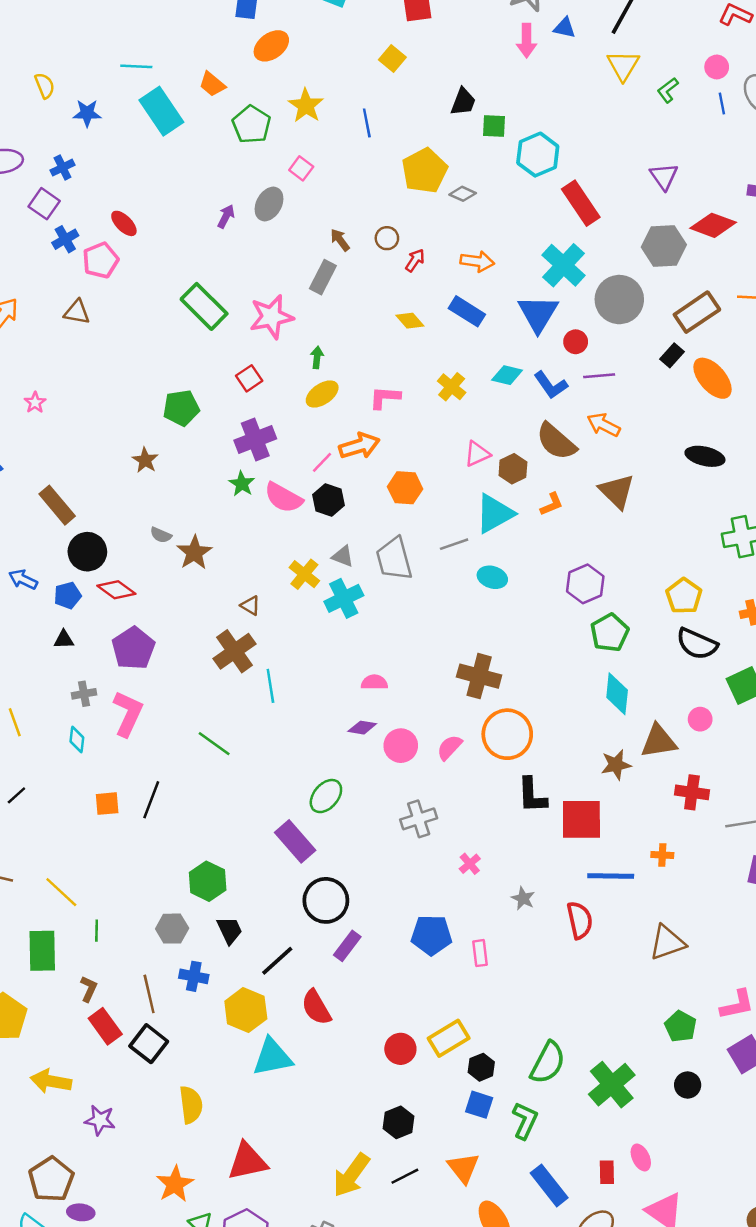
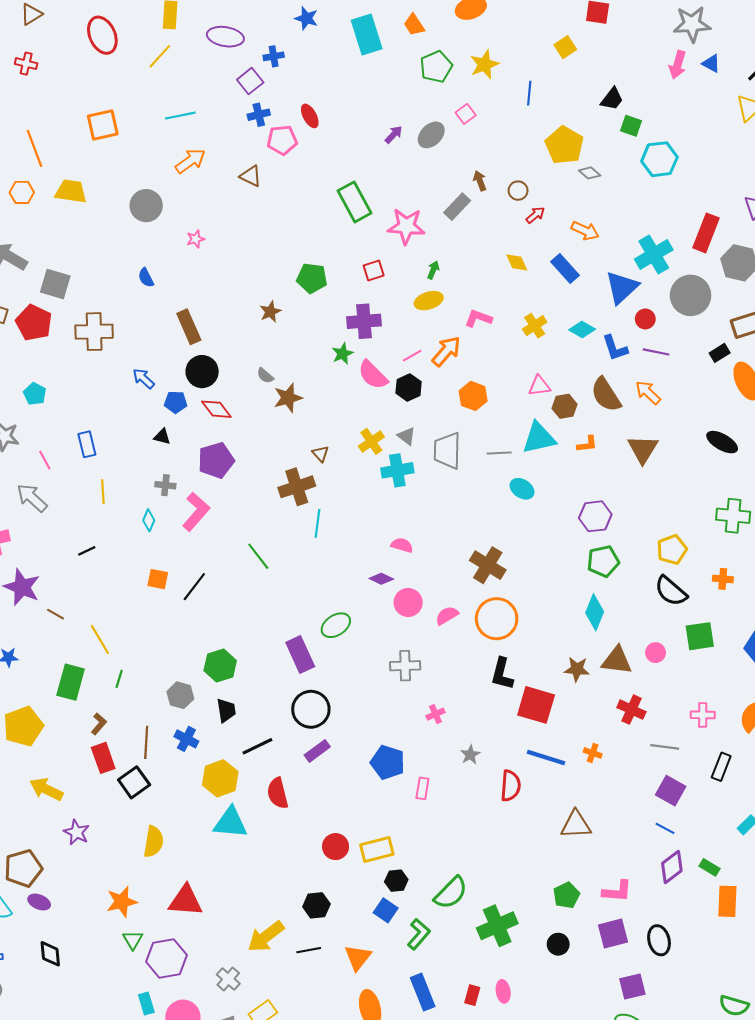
yellow pentagon: (425, 171) -> (564, 145), turned -30
red rectangle: (581, 203) -> (706, 233), moved, turned 39
orange arrow: (359, 446) -> (446, 351), turned -48

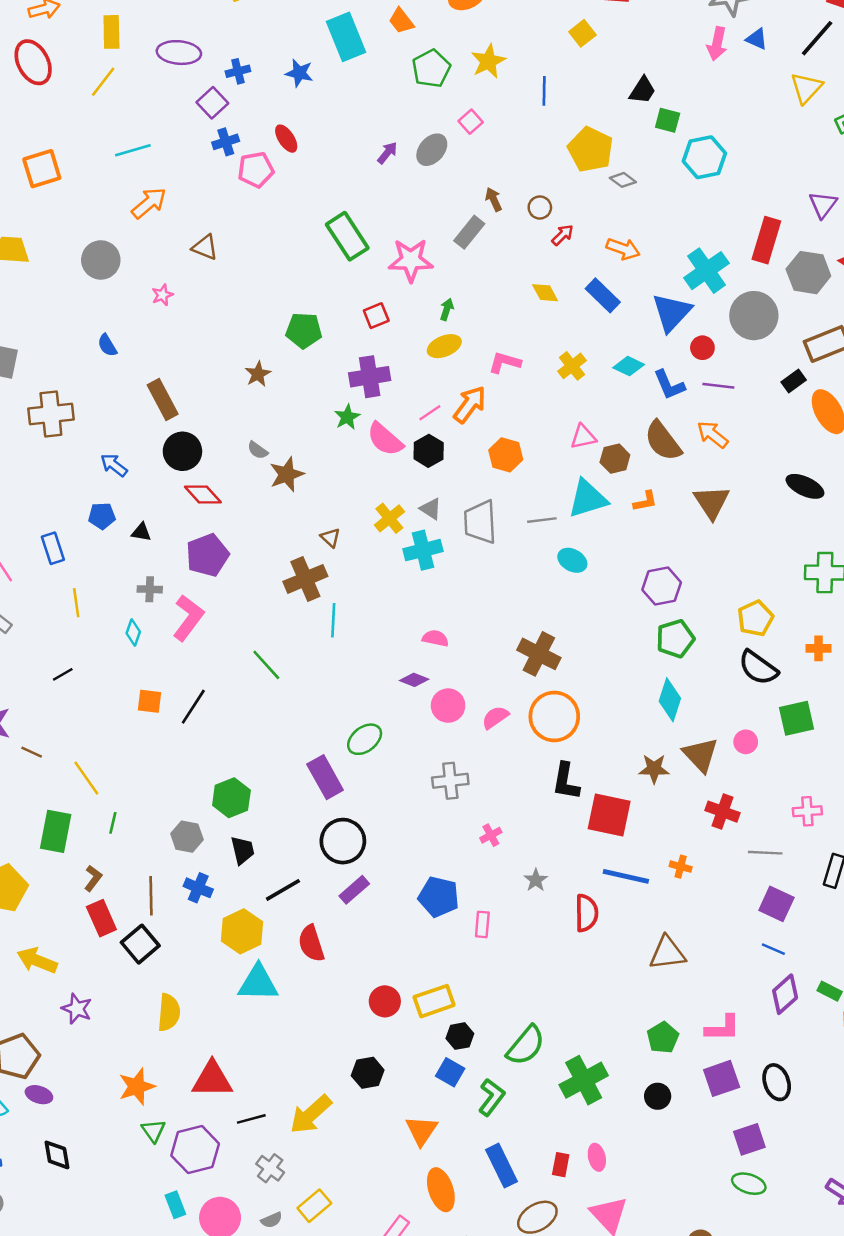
blue star: (306, 18) -> (299, 73), moved
brown triangle: (251, 176) -> (205, 247), moved
blue pentagon: (176, 402) -> (102, 516), moved
brown triangle: (617, 660) -> (701, 755), turned 44
black line: (309, 950) -> (251, 1119), moved

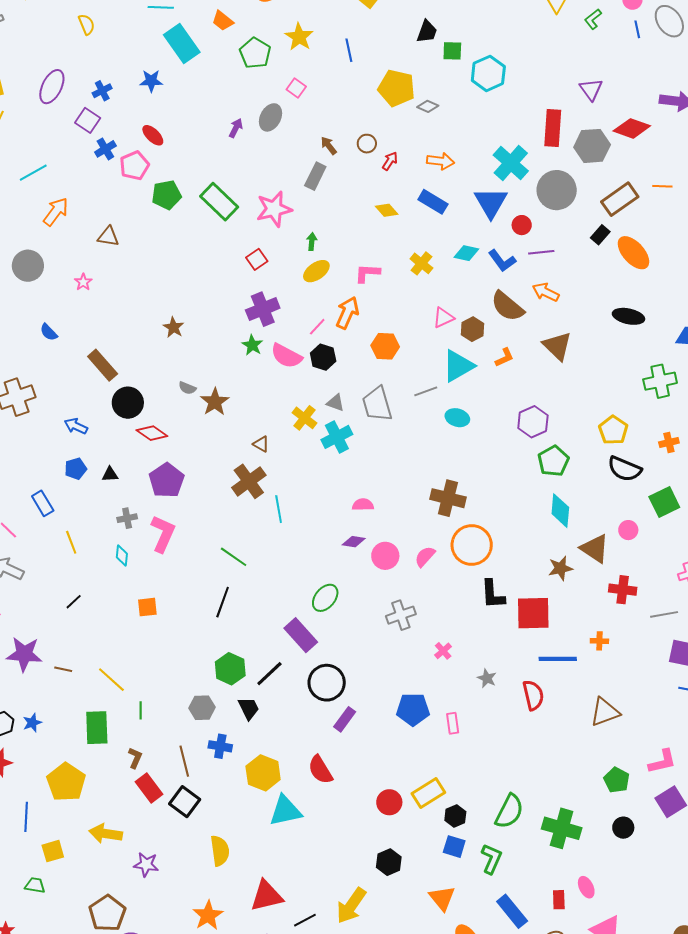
purple ellipse: (179, 53) -> (52, 87), turned -56
green pentagon: (304, 330) -> (166, 195), moved
black line: (193, 707) -> (223, 602), moved
black line: (283, 890) -> (269, 674), moved
green cross: (584, 1080) -> (562, 828), turned -33

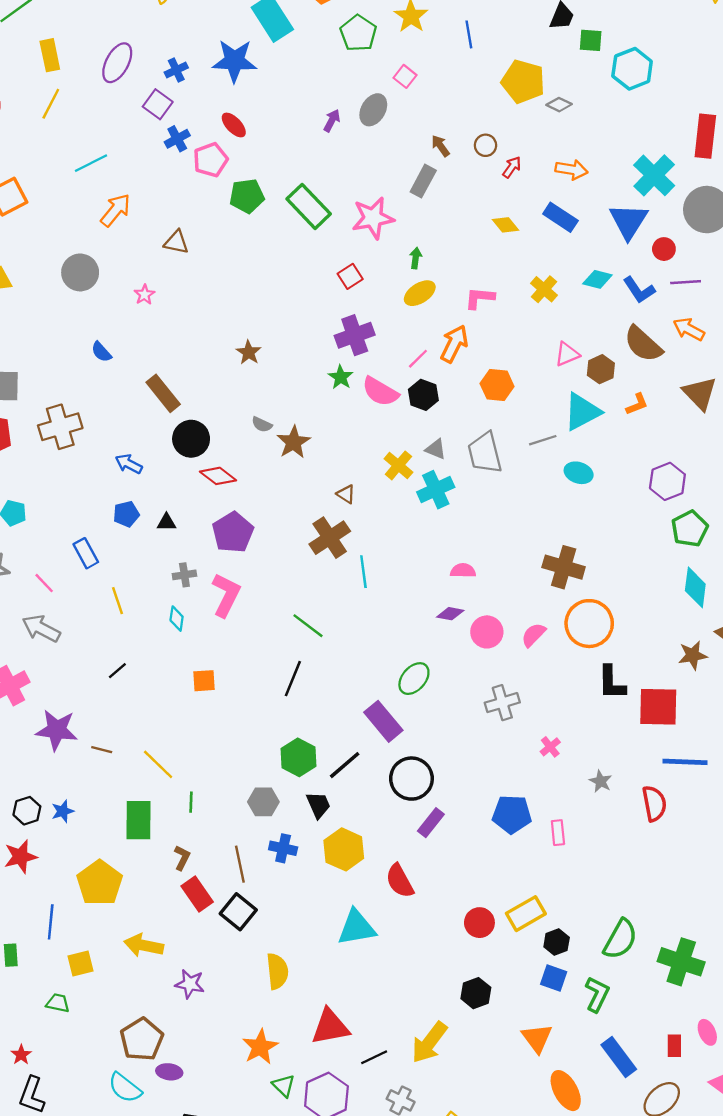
blue star: (151, 81) -> (235, 61), size x1.6
yellow hexagon: (263, 773) -> (344, 849), moved

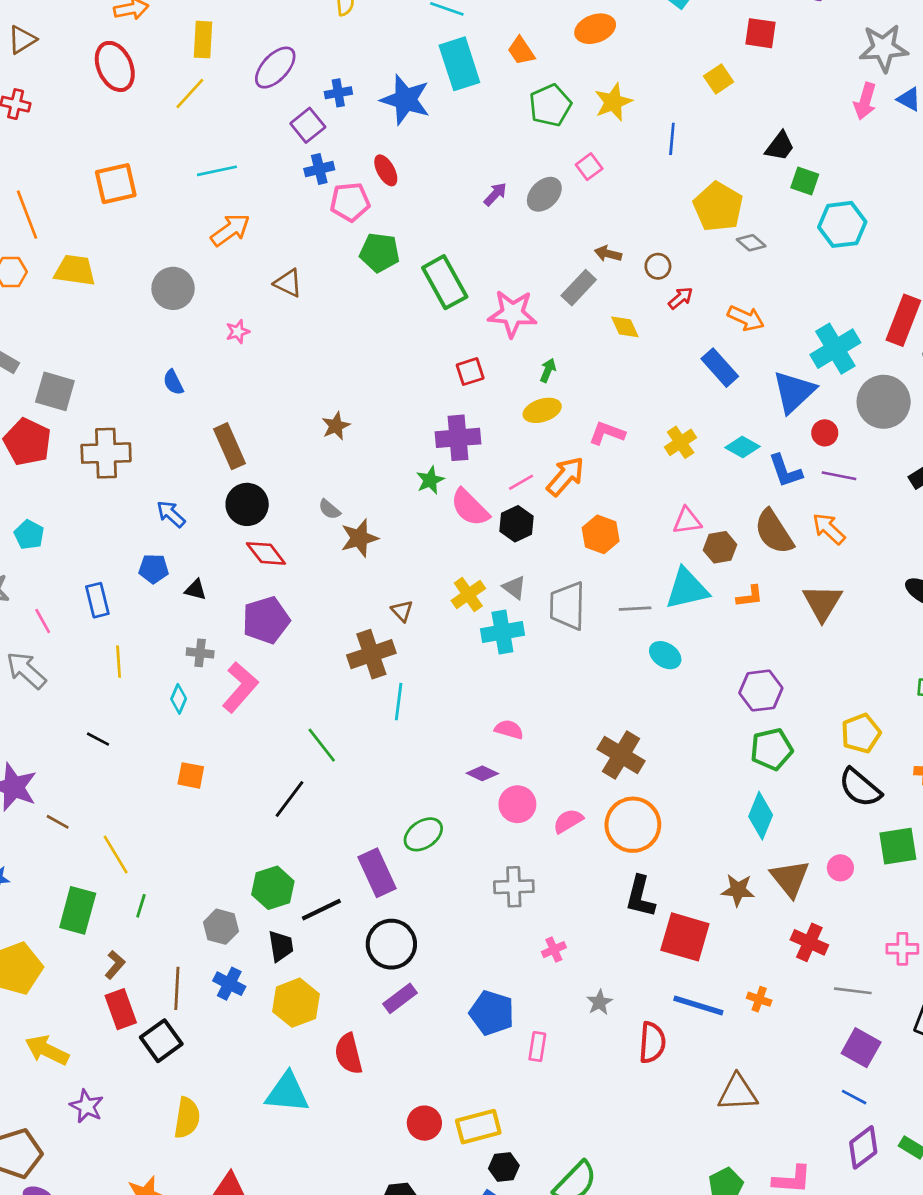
brown arrow: (440, 146) -> (608, 254), turned -55
yellow diamond: (506, 225) -> (625, 327), moved
black line: (117, 671) -> (98, 739), turned 54

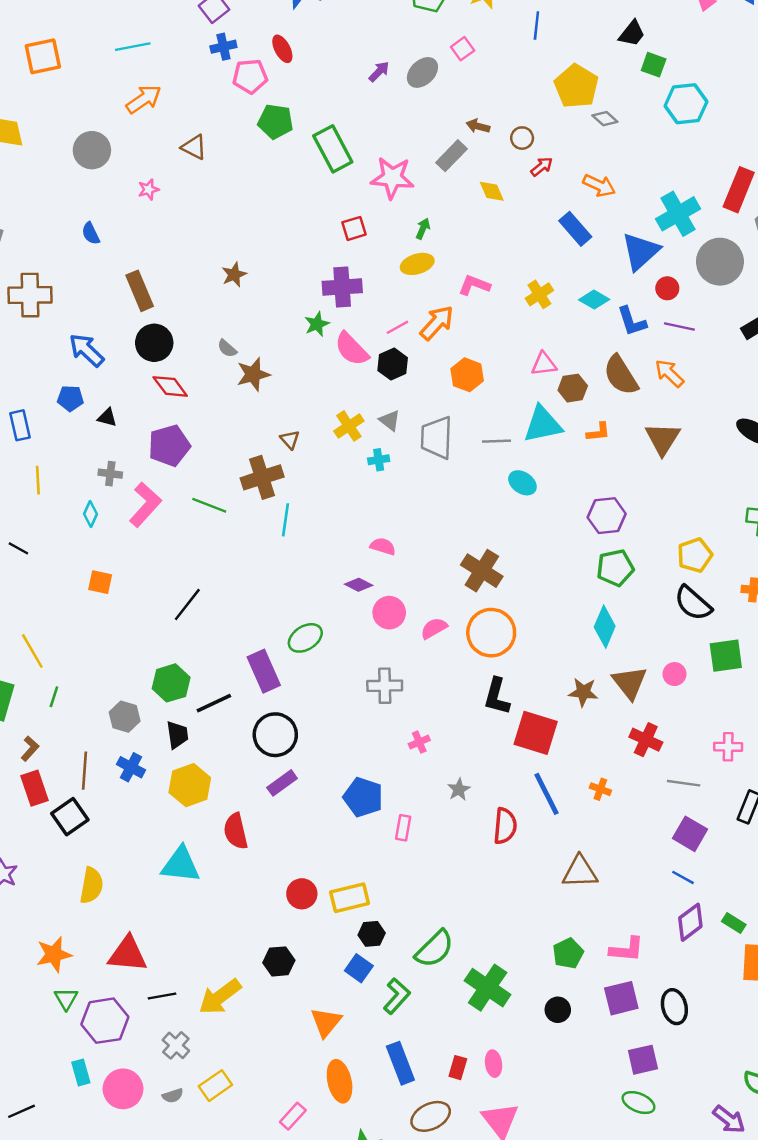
blue arrow: (171, 514) -> (87, 350), size x1.4
cyan cross: (502, 632) -> (379, 460), size x0.6
green line: (322, 745) -> (209, 505), moved, turned -32
blue line: (698, 1006) -> (546, 794), turned 45

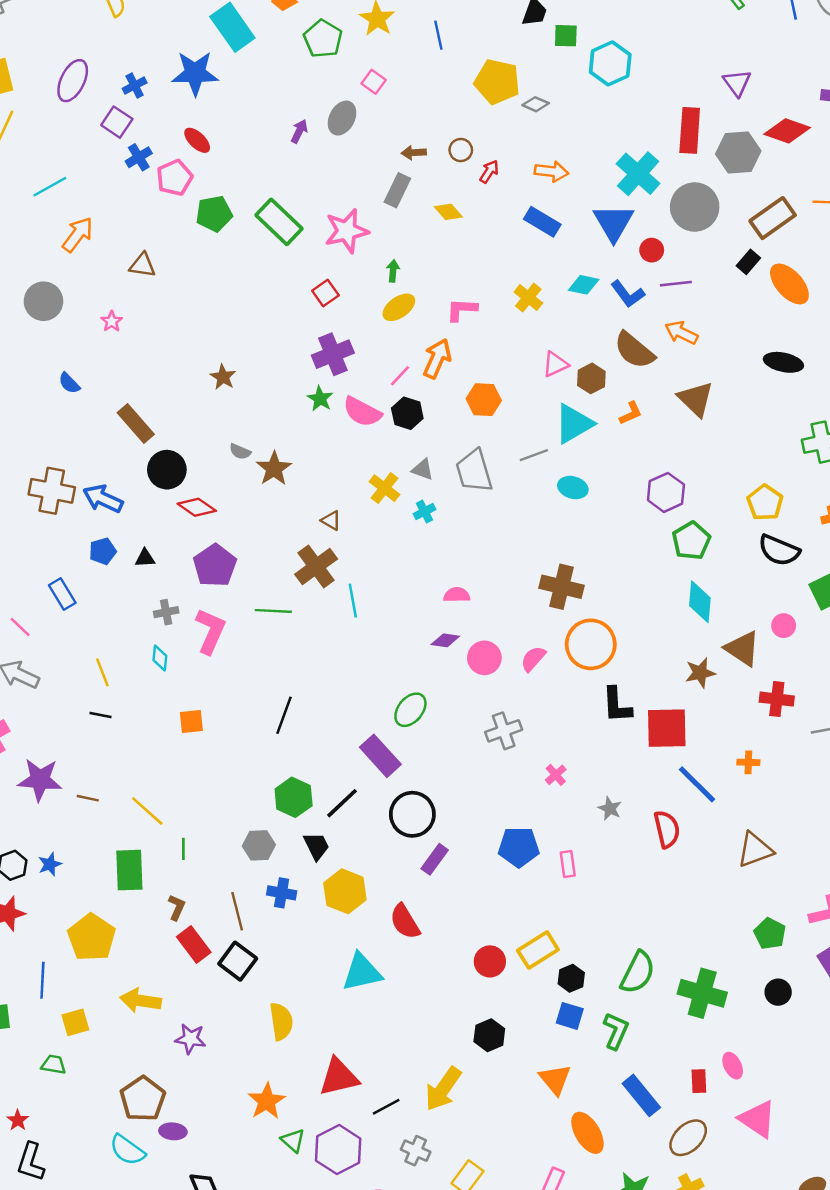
brown cross: (30, 295) -> (52, 491), moved, turned 30
yellow line: (38, 480) -> (102, 672), moved

